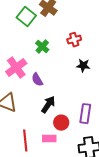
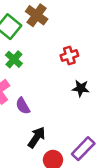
green cross: (42, 47) -> (14, 59), moved
purple rectangle: (85, 114) -> (83, 149), turned 36

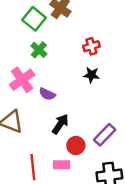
black star: (81, 88) -> (91, 75), moved
purple semicircle: (23, 106) -> (47, 94), turned -35

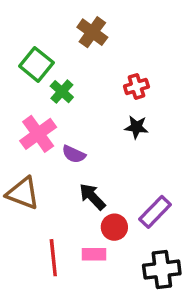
green square: (34, 19) -> (36, 64), moved
black arrow: (60, 124) -> (92, 197), turned -78

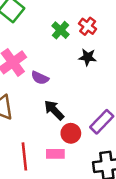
red cross: (136, 86) -> (88, 26), turned -36
green cross: (62, 92) -> (61, 30), moved

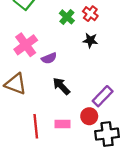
purple semicircle: (40, 78) -> (49, 58), turned -48
red circle: (71, 133) -> (89, 116), moved

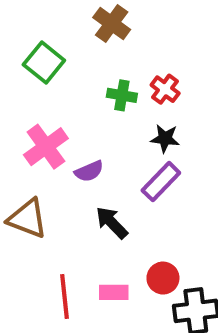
green cross: (67, 17) -> (122, 95), turned -32
purple rectangle: (103, 96) -> (161, 182), moved

